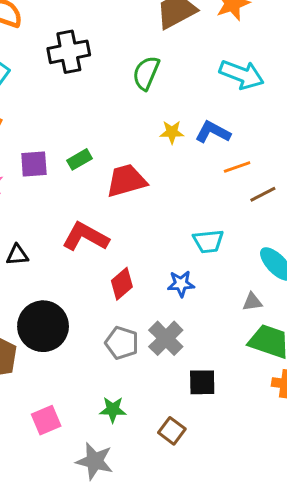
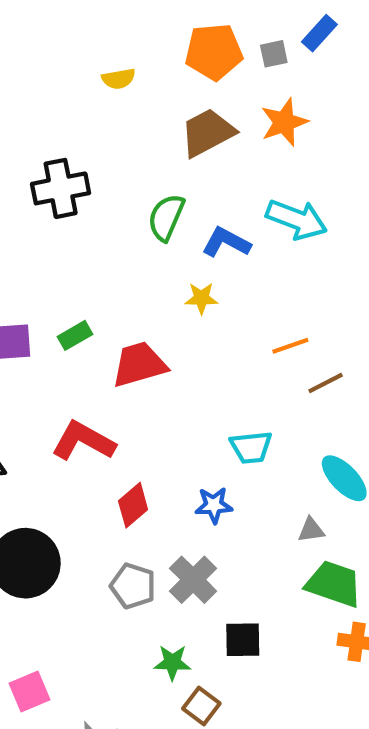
blue L-shape: (213, 132) -> (226, 242), moved
green star: (113, 410) -> (172, 663), moved

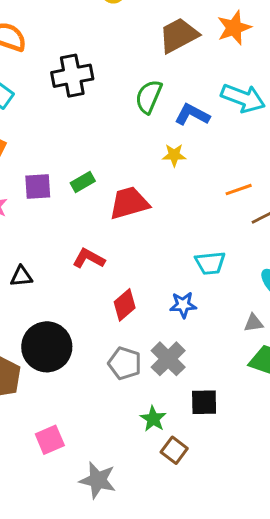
red L-shape: (83, 441) -> (89, 258), size x0.7
green star: (172, 663) -> (153, 419), turned 30

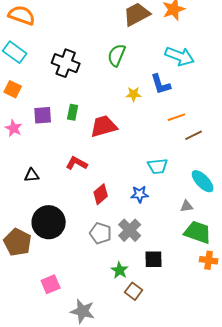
black cross: (72, 76) -> (66, 63), moved, turned 32
blue L-shape: (192, 115) -> (161, 84), moved, turned -135
green rectangle: (83, 182) -> (73, 112), turned -49

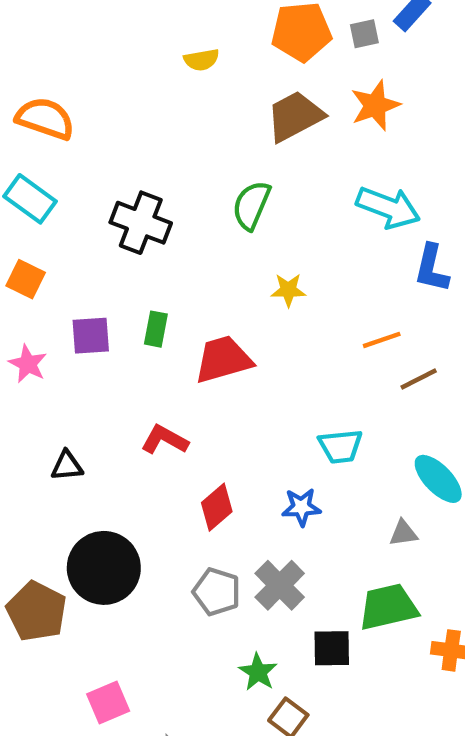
blue L-shape: (161, 84) -> (432, 268), moved, turned 30
green trapezoid: (198, 232) -> (388, 607), moved, turned -32

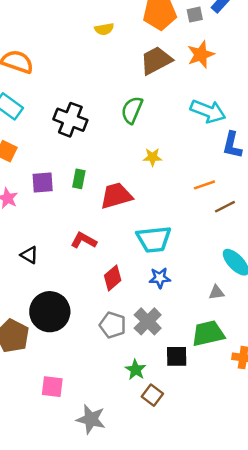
cyan trapezoid: (340, 446) -> (154, 239), moved, size x1.4
black triangle: (67, 466) -> (29, 255), turned 36
pink square: (108, 703) -> (52, 387), turned 30

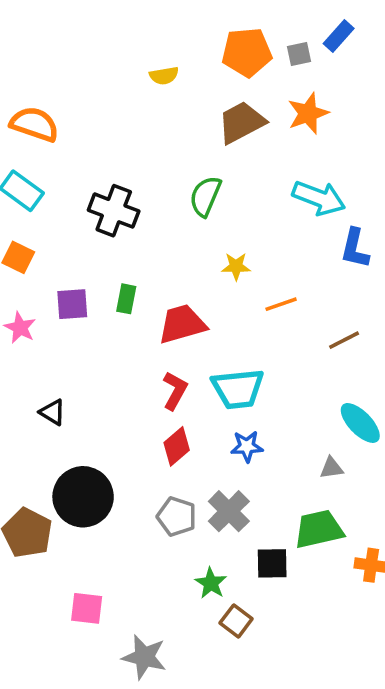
orange line: (204, 185) -> (281, 304), moved
red L-shape: (84, 240) -> (175, 391), moved, turned 90

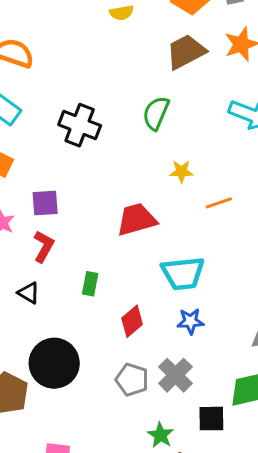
green rectangle: (126, 299) -> (90, 284), moved
red L-shape: (175, 391) -> (44, 246), moved

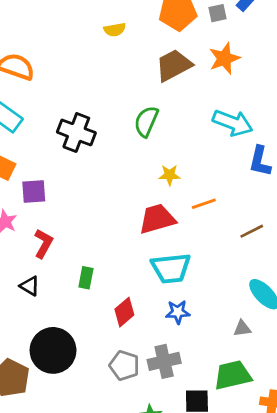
purple square: (45, 203) -> (34, 191), moved
red trapezoid: (137, 219) -> (157, 219), moved
gray cross: (175, 375) -> (164, 361), turned 32

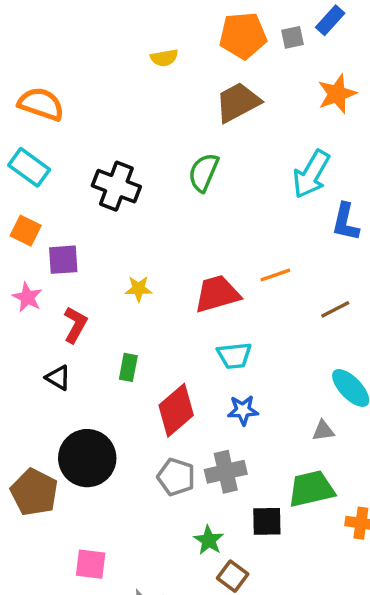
orange star: (224, 58) -> (337, 94), moved
cyan arrow: (233, 123) -> (311, 174), turned 99
yellow star: (170, 175) -> (139, 289), moved
cyan trapezoid: (171, 268) -> (234, 355), size x0.7
red diamond: (124, 312) -> (176, 410), size x1.4

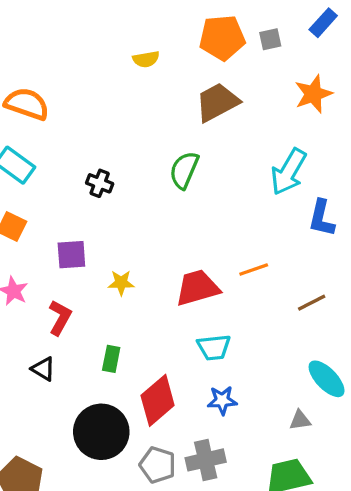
blue rectangle: (330, 20) -> (323, 23), moved
black cross: (116, 186) -> (100, 183), size x0.6
purple square: (63, 260) -> (71, 255), moved
black circle: (87, 458) -> (101, 432), moved

